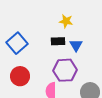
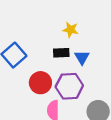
red circle: (20, 76) -> (40, 83), moved

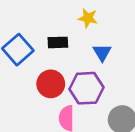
black rectangle: (61, 53) -> (58, 42), moved

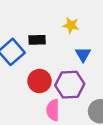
black rectangle: (58, 42) -> (37, 40), moved

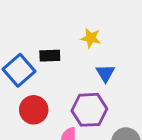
red circle: (39, 81) -> (34, 110), moved

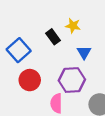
black rectangle: (50, 56) -> (53, 37), moved, turned 56

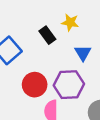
red circle: (30, 80) -> (35, 85), moved

